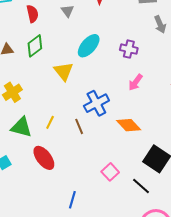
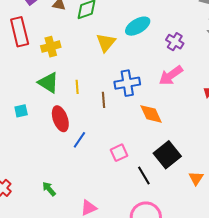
pink arrow: (135, 82) -> (171, 75), size x1.4
yellow line: (50, 122) -> (77, 87), turned -48
blue line: (72, 200) -> (79, 140), moved

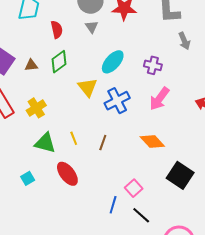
blue cross: (127, 83) -> (117, 101), moved
brown line: (104, 100) -> (103, 143), turned 42
blue line: (79, 140) -> (113, 205), moved
black line: (144, 176) -> (141, 215), moved

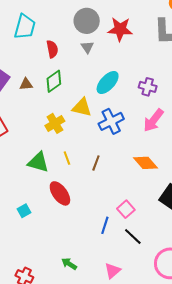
yellow triangle: (88, 87) -> (82, 107), turned -40
yellow cross: (36, 108) -> (55, 123), moved
cyan square: (28, 178) -> (24, 211), moved

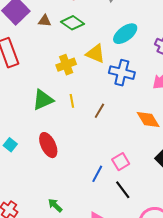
green diamond: (54, 81) -> (73, 23), turned 60
blue cross: (111, 121) -> (122, 73), turned 30
green triangle: (38, 162) -> (43, 100), turned -50
red ellipse: (60, 193) -> (48, 145), moved
cyan square: (24, 211) -> (10, 145), moved, turned -32

